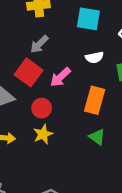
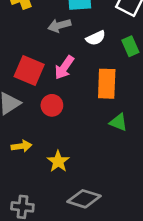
gray arrow: (39, 44) -> (59, 26), moved, turned 42
yellow star: (43, 134) -> (58, 161), moved

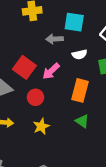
yellow star: (58, 161) -> (41, 126), moved

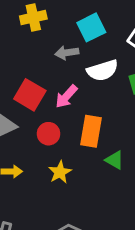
cyan square: (74, 22) -> (91, 27), turned -30
white semicircle: (79, 54) -> (103, 70), size x1.5
orange rectangle: (80, 90) -> (91, 131), moved

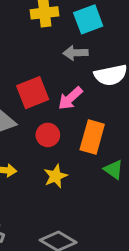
cyan square: (91, 27) -> (88, 19), moved
red square: (30, 95) -> (33, 93), turned 32

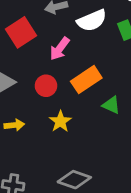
red square: (33, 93) -> (21, 32), moved
orange rectangle: (92, 137) -> (86, 80), turned 52

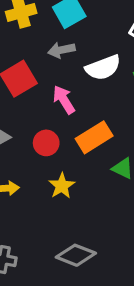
pink arrow: (60, 49) -> (64, 100), turned 110

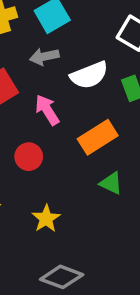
orange rectangle: (94, 137) -> (98, 137), moved
yellow star: (62, 186) -> (46, 219), moved

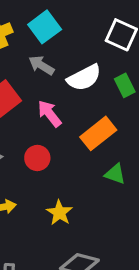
gray arrow: (44, 57) -> (41, 65), turned 50

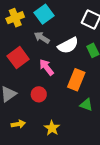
orange rectangle: (98, 133) -> (76, 80), turned -30

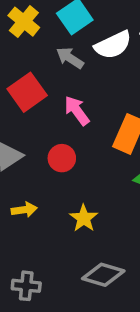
yellow cross: (15, 18) -> (24, 22), turned -30
white semicircle: (68, 45) -> (113, 45), moved

